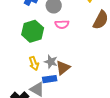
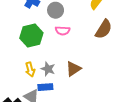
brown triangle: (63, 68) -> (73, 69), moved

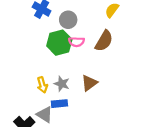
brown semicircle: (104, 29) -> (104, 41), moved
green hexagon: (31, 36) -> (59, 43), moved

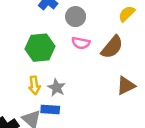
green hexagon: (59, 43) -> (40, 48), moved
brown triangle: (89, 83) -> (126, 86), moved

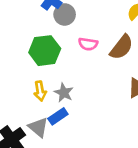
gray circle: (76, 17) -> (65, 14), moved
blue rectangle: (50, 110) -> (58, 116), turned -36

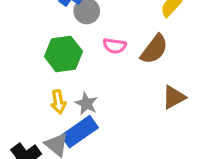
blue rectangle: (58, 116) -> (80, 132), size x1.5

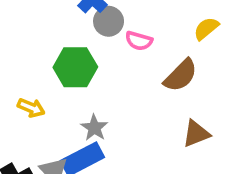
pink semicircle: (115, 46) -> (139, 41), moved
yellow arrow: (58, 102) -> (31, 108), moved, turned -65

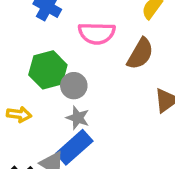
gray circle: (109, 21) -> (74, 86), moved
pink semicircle: (139, 41) -> (97, 33), size x1.5

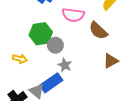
brown semicircle: (140, 54) -> (98, 31), turned 96
gray star: (78, 118) -> (65, 65), moved

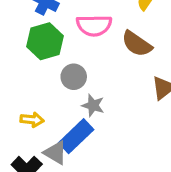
green hexagon: (41, 34) -> (45, 41), moved
yellow arrow: (20, 59) -> (32, 120), moved

